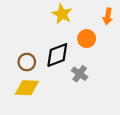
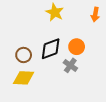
orange circle: (87, 39) -> (77, 47), moved

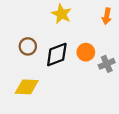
brown circle: (24, 55) -> (28, 46), moved
gray cross: (70, 65) -> (107, 64), moved, turned 32

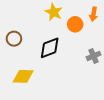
brown circle: (28, 46) -> (14, 39), moved
orange circle: (86, 52) -> (75, 24), moved

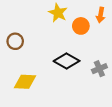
black diamond: (50, 48) -> (67, 61), moved, turned 50
gray cross: (93, 56) -> (99, 69), moved

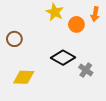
gray cross: (99, 69) -> (86, 70), moved, turned -32

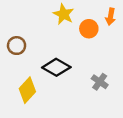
black diamond: (63, 58) -> (56, 67), moved
yellow diamond: (24, 77) -> (27, 90), turned -50

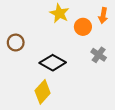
gray cross: (100, 82) -> (99, 55), moved
yellow diamond: (27, 90) -> (43, 92), moved

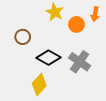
brown circle: (16, 42) -> (23, 37), moved
gray cross: (99, 55) -> (80, 62), moved, size x1.5

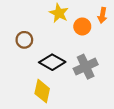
gray cross: (80, 62) -> (86, 67), turned 30
yellow diamond: (39, 84) -> (42, 91), turned -30

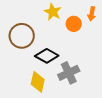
brown circle: (24, 40) -> (22, 36), size x1.6
gray cross: (86, 67) -> (69, 73), moved

